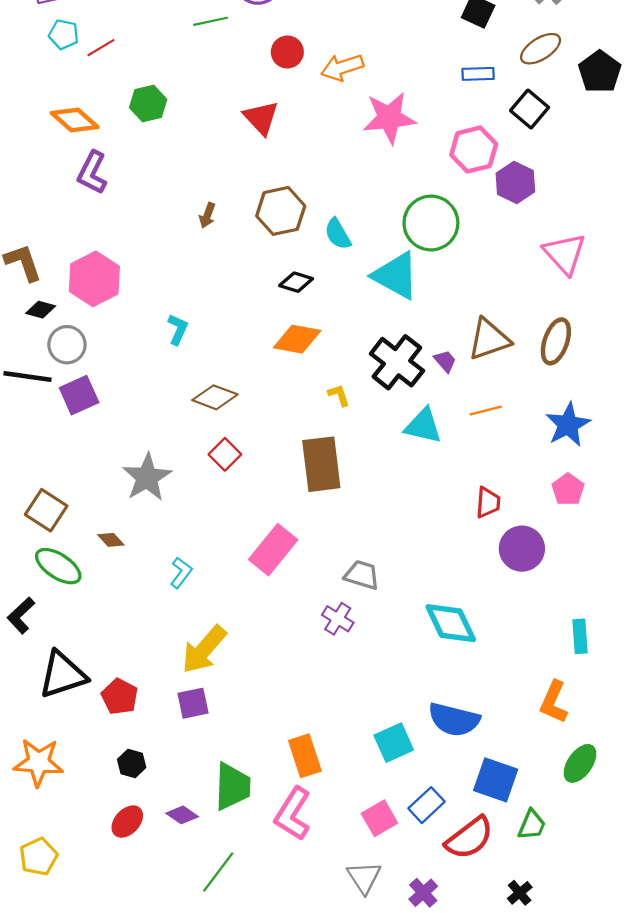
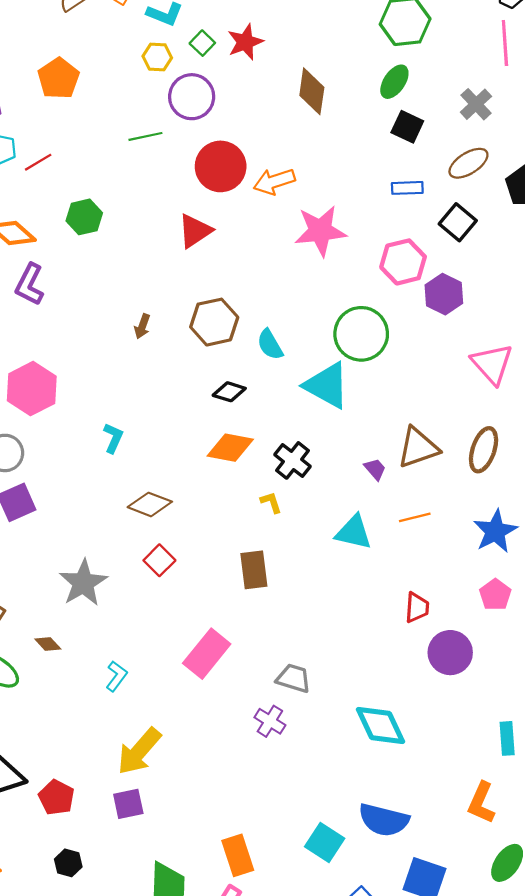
red circle: (287, 52) -> (221, 166), size x1.6
red triangle: (261, 118) -> (195, 231), turned 39
black cross: (397, 362) -> (292, 460), moved, size x0.7
brown rectangle: (321, 464) -> (254, 570), size x0.7
cyan square: (394, 743) -> (325, 843), turned -33

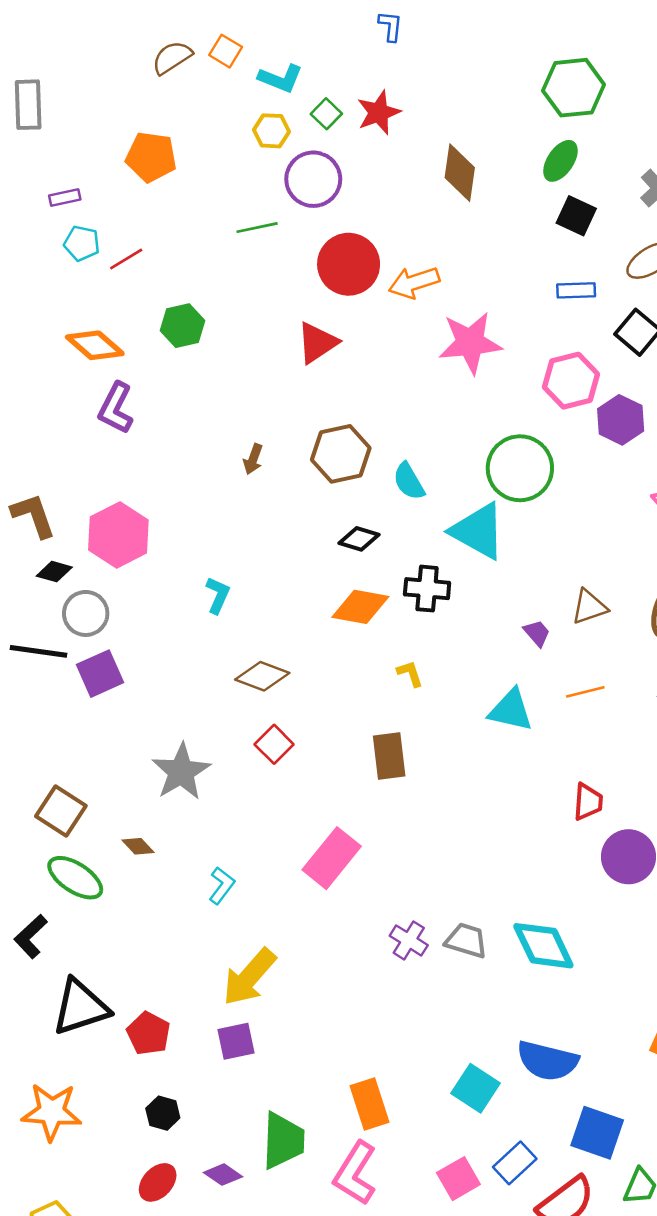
orange pentagon: (59, 78) -> (151, 157), turned -30
brown triangle: (418, 448) -> (589, 607), size x0.7
black cross: (292, 460) -> (427, 589), moved, turned -33
gray trapezoid: (294, 678) -> (466, 940), moved

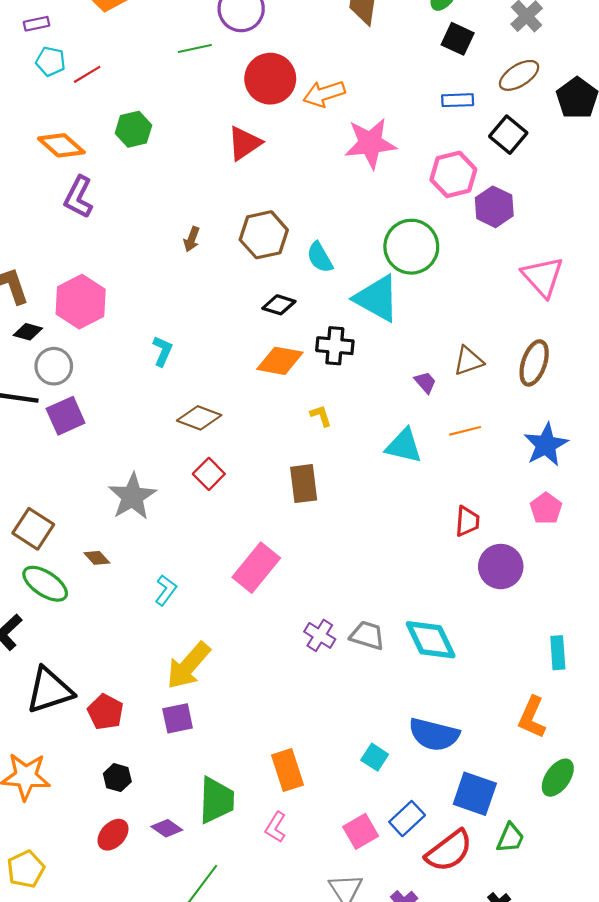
cyan square: (475, 1088) -> (375, 757), size x0.7
pink L-shape: (355, 1173) -> (276, 827), size x0.6

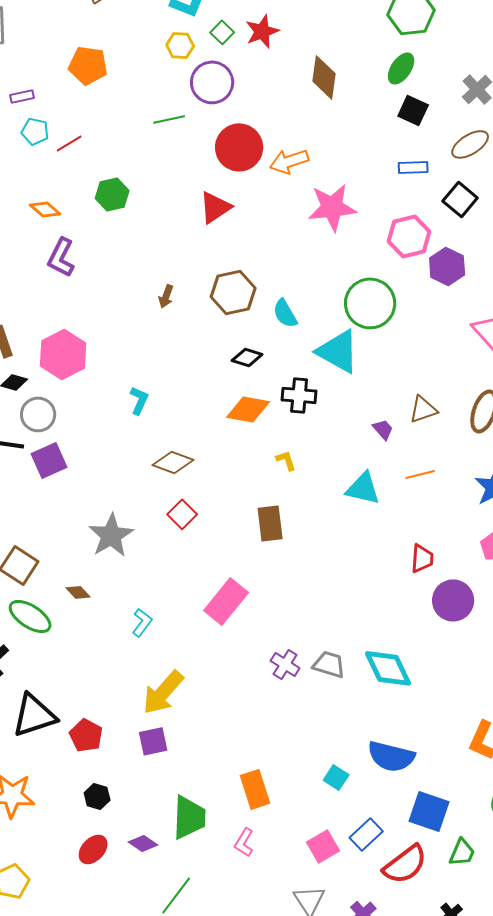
orange diamond: (61, 145) -> (45, 209), size x0.7

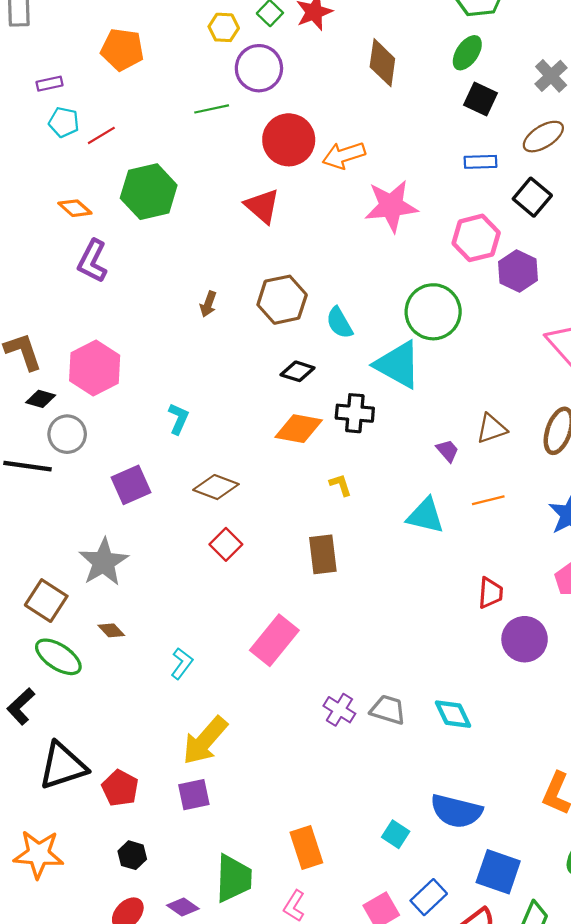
green hexagon: (112, 194) -> (149, 192), size x1.5
red triangle: (215, 207) -> (262, 206), turned -45
purple square: (49, 460) -> (131, 485), moved
gray star: (111, 535) -> (104, 562), moved
cyan diamond: (388, 668) -> (453, 714), size x0.7

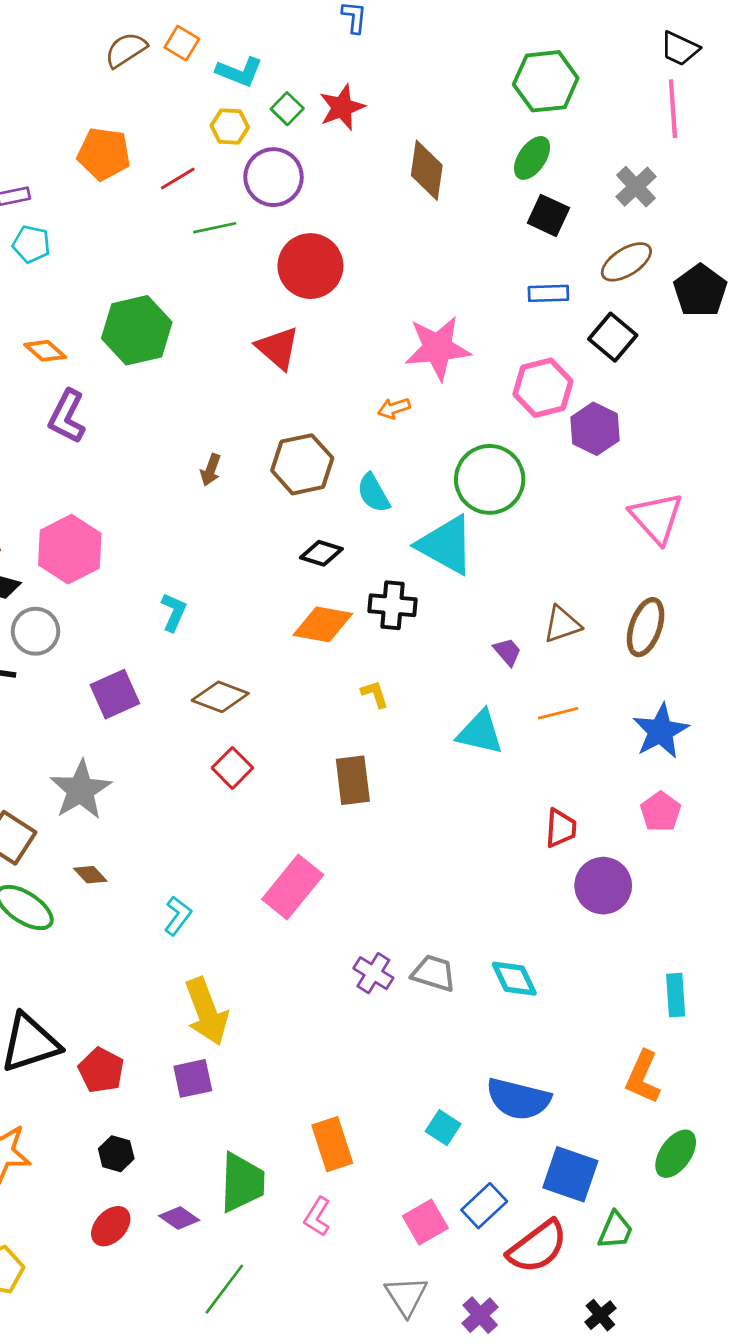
red line: (101, 135) -> (178, 178), moved
orange arrow: (344, 155) -> (394, 408), moved, size x0.6
yellow arrow: (205, 741) -> (206, 1011), turned -62

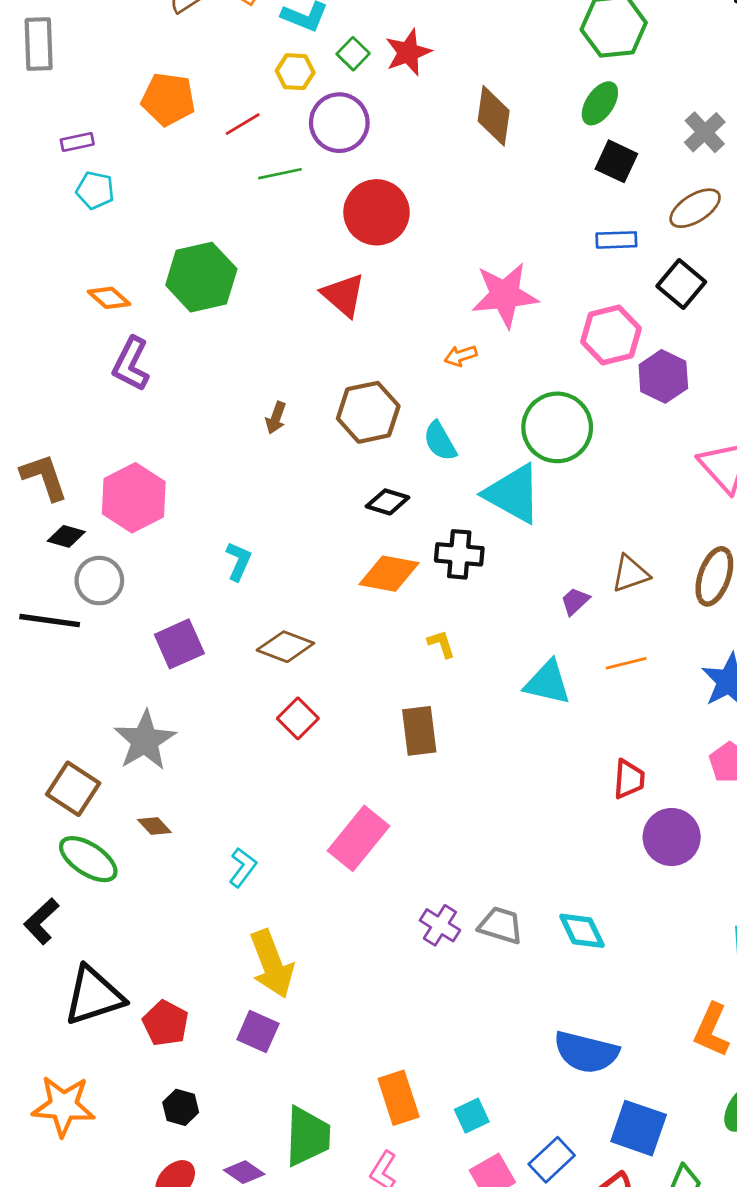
purple trapezoid: (507, 652) -> (575, 601), turned -92
purple square: (193, 1078) -> (258, 1031), turned 36
cyan square: (443, 1128) -> (472, 1116), moved, turned 32

